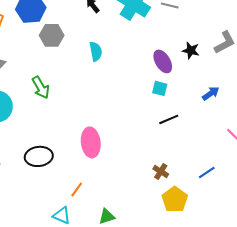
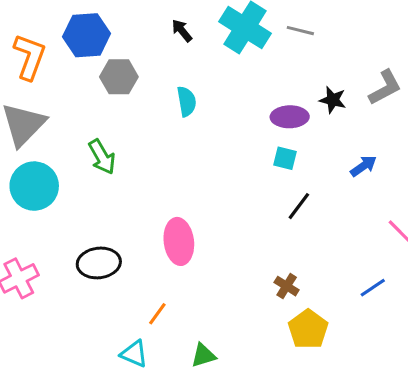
purple ellipse: (163, 61) -> (290, 117), turned -60
black line: (169, 119) -> (299, 206), turned -30
blue line: (207, 172) -> (373, 288), moved

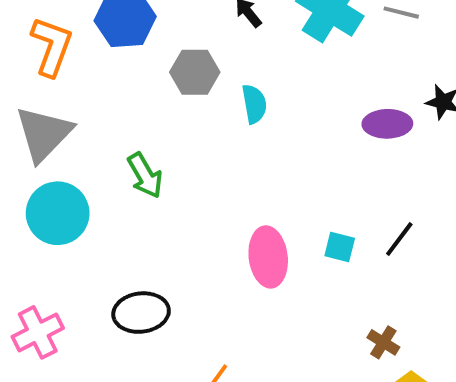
gray hexagon: (119, 77) -> (195, 72), moved
cyan square: (285, 158) -> (340, 247), moved
pink ellipse: (179, 241) -> (268, 257), moved

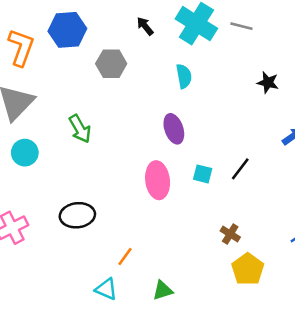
cyan semicircle: (254, 104) -> (184, 76), moved
purple ellipse: (387, 124) -> (174, 129), moved, turned 72
cyan circle: (58, 213) -> (25, 153), size x0.7

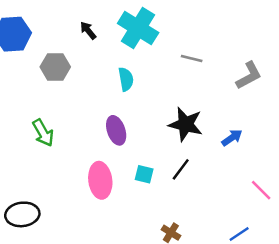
gray line: (241, 26) -> (192, 58), moved
black star: (268, 82) -> (186, 124), moved, size x1.6
green arrow: (80, 129) -> (43, 133), moved

